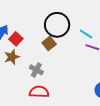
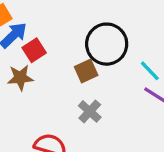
gray cross: (36, 70) -> (90, 111), moved

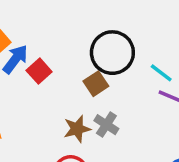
brown star: (20, 78) -> (77, 129), moved

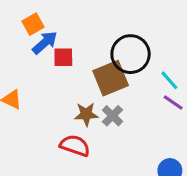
red square: (39, 71) -> (63, 57), turned 30
brown square: (96, 84) -> (111, 78), size x1.6

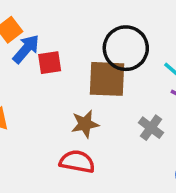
brown square: (111, 78) -> (107, 79), turned 33
gray cross: (113, 116) -> (151, 128), moved

